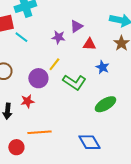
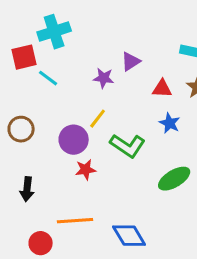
red triangle: (89, 44) -> (162, 89), moved
red star: (27, 101) -> (86, 170), moved
blue diamond: (89, 142) -> (129, 236), moved

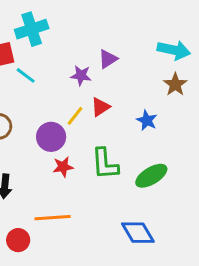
red triangle: (162, 89) -> (100, 107), moved, turned -36
green L-shape: (128, 146) -> (105, 164), moved, turned 52
blue diamond: (129, 236) -> (138, 233), moved

